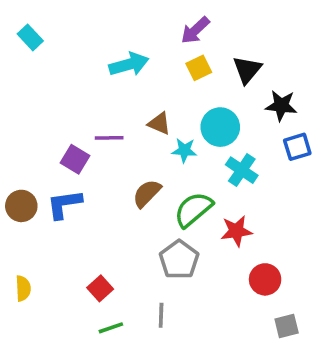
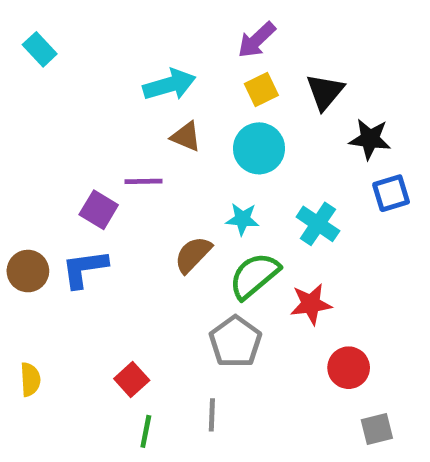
brown triangle: (159, 123) -> (186, 137), moved
cyan circle: (220, 127) -> (259, 148), moved
cyan star: (184, 150) -> (242, 219), moved
green line: (111, 328) -> (146, 431), turned -60

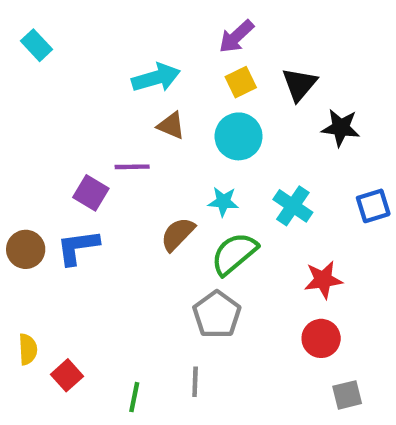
blue square: (391, 193) -> (373, 206), moved
red star: (311, 304) -> (323, 280), moved
red square: (132, 379) -> (67, 375), moved

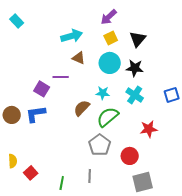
black star: (341, 128) -> (135, 68), moved
red circle: (321, 338) -> (130, 156), moved
gray square: (347, 395) -> (143, 182), moved, size x1.5

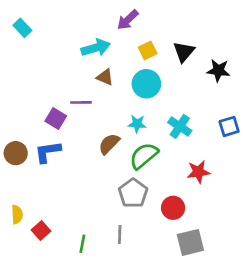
purple arrow: (109, 17) -> (128, 20), moved
black star: (135, 68) -> (218, 70), moved

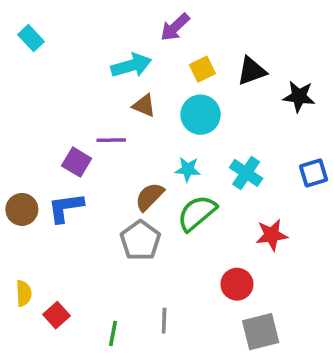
black triangle: (184, 52) -> (252, 71), turned 30
gray pentagon: (133, 193) -> (140, 240), moved

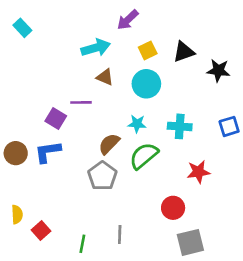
cyan cross: (246, 173) -> (180, 126), turned -30

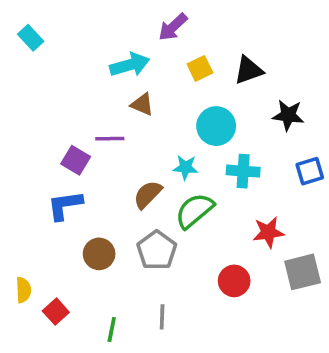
black star: (218, 70) -> (288, 115), moved
cyan circle: (146, 84) -> (216, 126), moved
brown circle: (16, 153) -> (99, 254), moved
gray pentagon: (102, 176) -> (157, 250), moved
gray square: (190, 242) -> (303, 272), moved

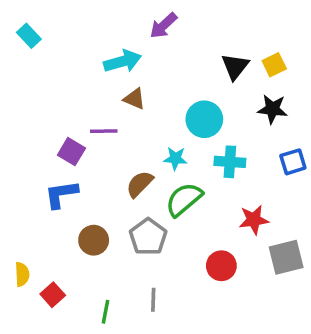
yellow square: (200, 68) -> (274, 65), moved
black triangle: (249, 70) -> (235, 66), turned -32

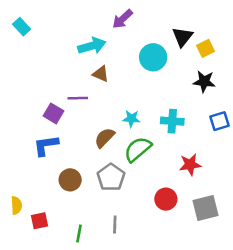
black triangle: (235, 66) -> (182, 37), moved
cyan circle: (204, 119) -> (153, 57), moved
gray square: (286, 257) -> (205, 208), moved
red square: (53, 295) -> (39, 221), turned 30

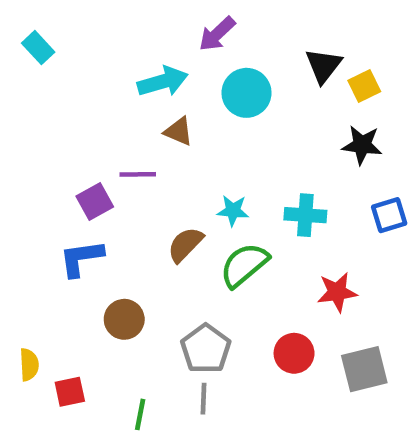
cyan circle: (153, 57) -> (246, 93), moved
purple square: (53, 113) -> (95, 202), turned 30
gray pentagon: (111, 177) -> (206, 349), moved

